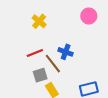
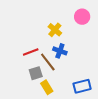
yellow cross: (39, 21) -> (55, 30), moved

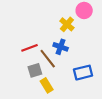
yellow cross: (55, 30) -> (67, 24), moved
blue rectangle: (82, 86) -> (83, 73), moved

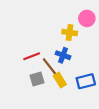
yellow cross: (67, 24) -> (70, 32), turned -32
yellow rectangle: (47, 85) -> (60, 80), moved

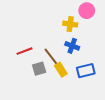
blue cross: (63, 55) -> (72, 46), moved
red line: (32, 56) -> (25, 51), moved

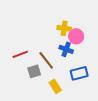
pink circle: (87, 11) -> (76, 36), moved
yellow rectangle: (61, 70) -> (55, 86), moved

